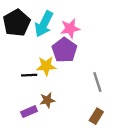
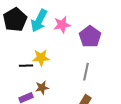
purple pentagon: (64, 50) -> (90, 37), moved
gray line: (97, 82) -> (86, 72), turned 30

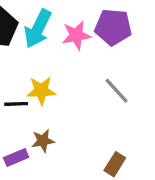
purple pentagon: (90, 37) -> (113, 27), moved, turned -30
gray line: (86, 72) -> (116, 91), moved, turned -54

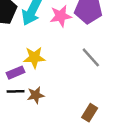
black line: (16, 104) -> (16, 91), moved
purple rectangle: (16, 157) -> (16, 73), moved

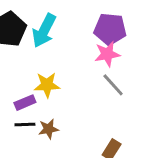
pink star: (61, 16) -> (107, 54), moved

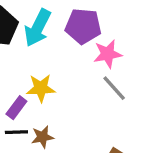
purple pentagon: (110, 29) -> (83, 26), moved
purple rectangle: (25, 103) -> (16, 108), turned -30

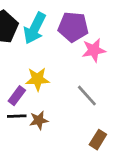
gray line: (114, 88) -> (87, 96), moved

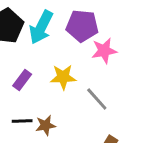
yellow star: (37, 79) -> (63, 77), moved
purple rectangle: (17, 96) -> (22, 80), moved

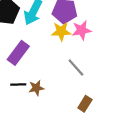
yellow star: (63, 77) -> (61, 31), moved
purple rectangle: (22, 80) -> (18, 53), size x1.5

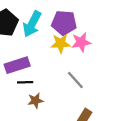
purple rectangle: (18, 53) -> (17, 65), turned 35
black line: (18, 85) -> (25, 82), moved

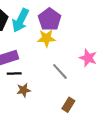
purple pentagon: (64, 23) -> (50, 19), turned 30
pink star: (81, 42) -> (88, 58), moved, turned 30

